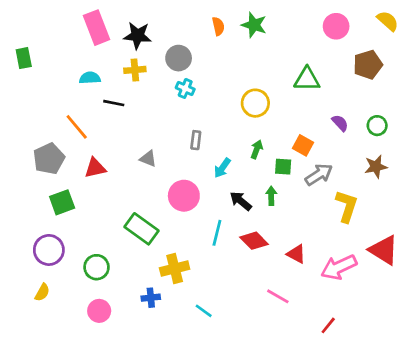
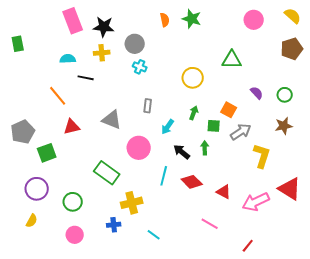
brown pentagon: (368, 65) -> (292, 49), moved
gray pentagon: (49, 159) -> (23, 132), moved
gray triangle: (148, 159) -> (112, 120), size x1.5

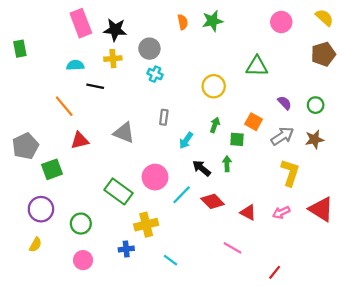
green star: (192, 19) -> (213, 21), turned -30
gray arrow: (241, 132) -> (282, 136), moved
pink circle: (139, 148) -> (155, 177), moved
cyan line: (164, 176) -> (182, 195), turned 30
pink arrow: (256, 202) -> (281, 212), moved, size x0.6

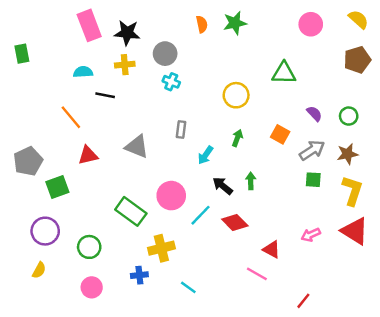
green square: (237, 139) -> (313, 180), moved
yellow L-shape: (290, 173) -> (352, 191), moved
red triangle: (248, 212) -> (272, 249), moved

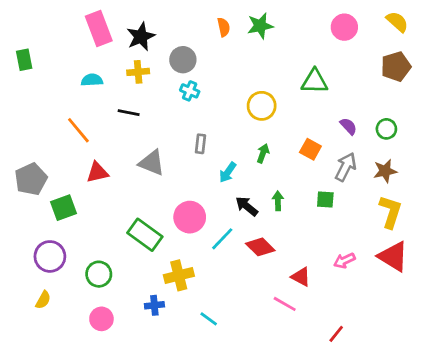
black star: (127, 33) -> (141, 37), turned -30
black line: (105, 95) -> (129, 113), moved
gray arrow: (312, 150) -> (346, 167), turned -30
green square: (313, 180) -> (325, 199), moved

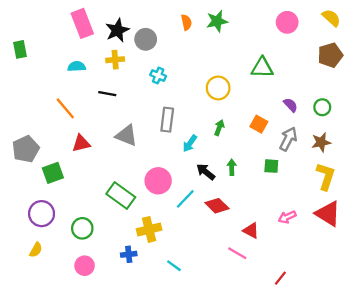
gray circle: (183, 60) -> (146, 39), moved
gray rectangle: (201, 144) -> (167, 120), size x1.5

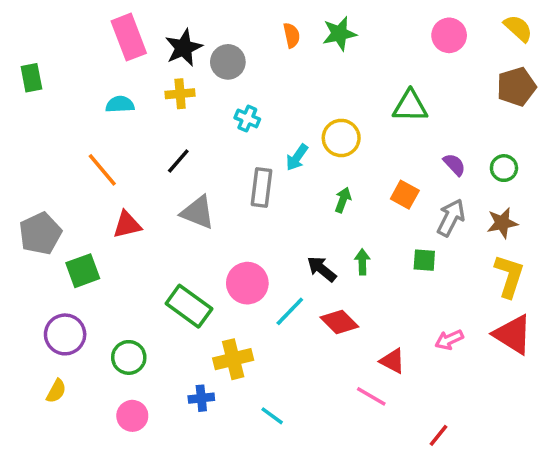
black line: (107, 94) -> (178, 161), moved, turned -60
cyan arrow: (190, 143) -> (297, 157), moved

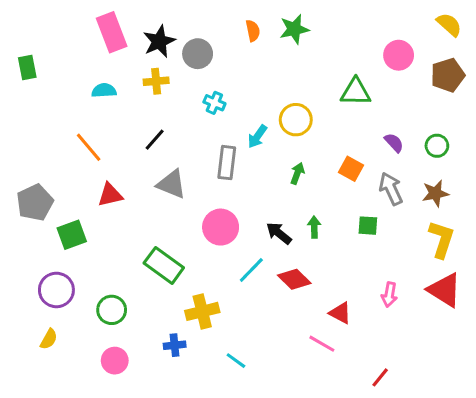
pink circle: (449, 35) -> (399, 55), moved
gray arrow: (451, 218) -> (391, 189), turned -52
pink circle: (247, 283) -> (221, 227), moved
pink arrow: (449, 340) -> (389, 295), turned -55

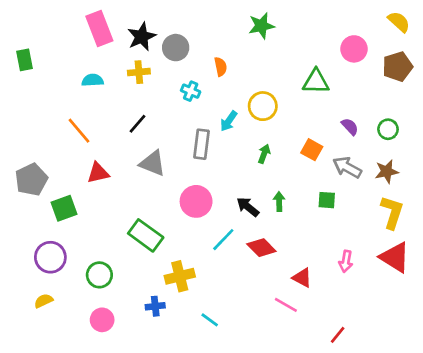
orange semicircle: (253, 31) -> (221, 67), moved
gray arrow: (391, 189) -> (347, 167), turned -36
yellow semicircle: (49, 339) -> (44, 301), turned -144

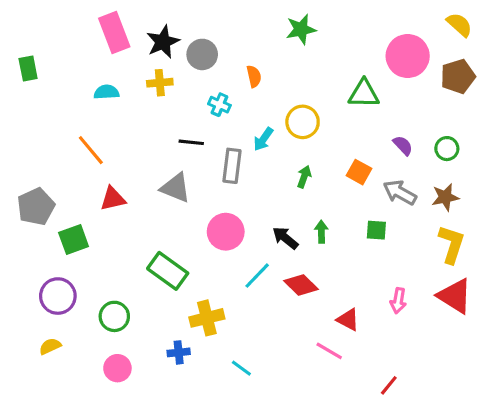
pink circle: (354, 49) -> (408, 56), size x1.4
black line: (138, 124) -> (191, 142), moved, turned 55

